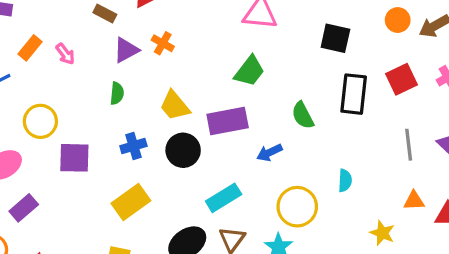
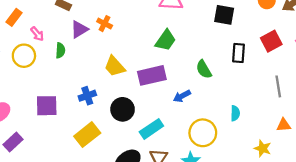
orange rectangle: (30, 48) -> (14, 17), moved
green semicircle: (117, 93) -> (60, 50), moved
black rectangle: (354, 94) -> (239, 53), size x0.7
yellow circle: (40, 121) -> (24, 56), moved
black circle: (183, 150) -> (123, 109), moved

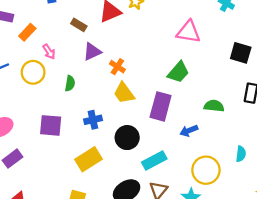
orange cross: (105, 24) -> (117, 67), moved
green semicircle: (60, 50) -> (70, 83), moved
green semicircle: (204, 69) -> (214, 106), turned 120
purple rectangle: (152, 75) -> (161, 106), turned -68

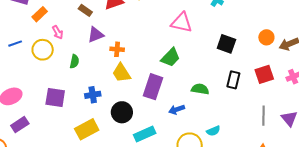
orange cross: (117, 67) -> (117, 49), turned -32
cyan semicircle: (241, 154) -> (213, 131), moved, turned 56

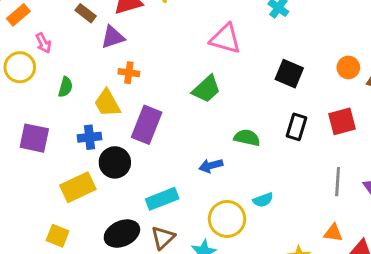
purple triangle: (96, 35) -> (113, 37), moved
yellow trapezoid: (121, 73) -> (107, 103), moved
purple rectangle: (153, 87) -> (147, 125), moved
black circle: (122, 112) -> (115, 162), moved

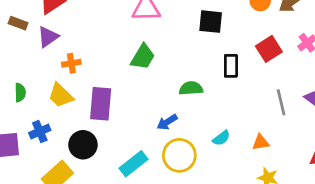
blue cross: (89, 137) -> (40, 131), moved
yellow circle: (227, 219) -> (179, 155), moved
orange triangle: (333, 233) -> (261, 142), moved

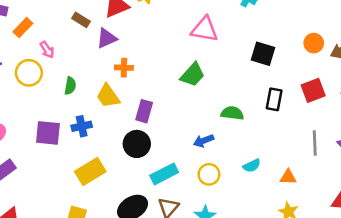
purple rectangle: (101, 104) -> (144, 111), size x0.7
black circle: (83, 145) -> (137, 144), moved
yellow circle: (179, 155) -> (209, 174), size x0.7

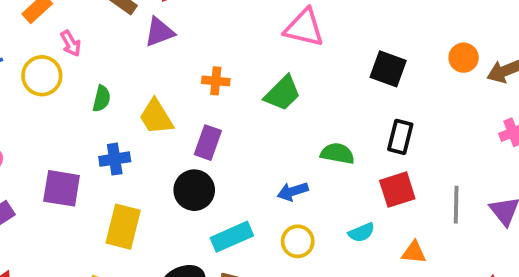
orange cross: (124, 68) -> (216, 81), moved
red square: (313, 90) -> (397, 190), moved
purple square: (48, 133) -> (62, 188), moved
yellow rectangle: (90, 172) -> (123, 227), turned -48

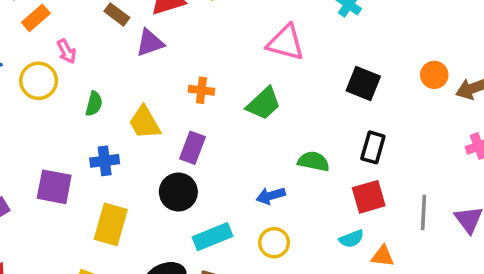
cyan semicircle: (361, 232) -> (351, 239), moved

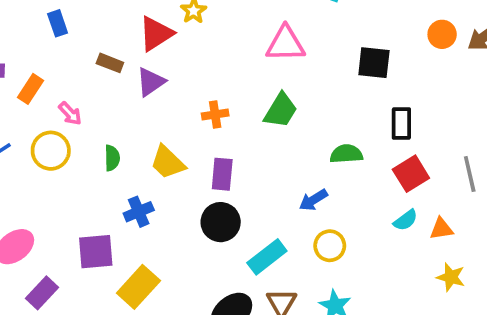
yellow rectangle: (111, 224) -> (138, 287), moved, turned 42

